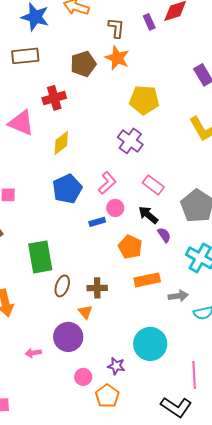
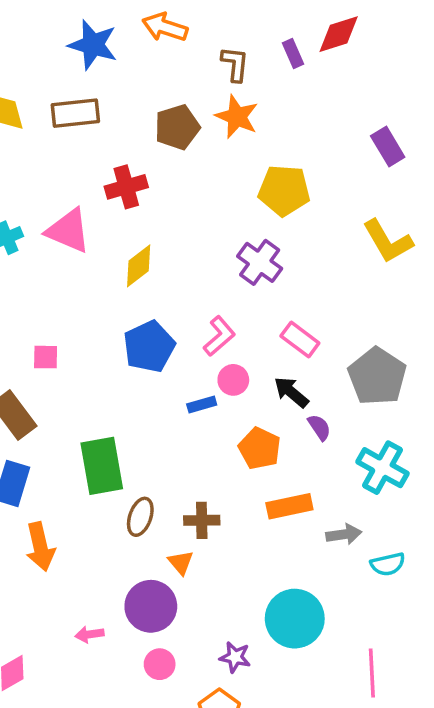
pink circle: (83, 377) -> (160, 664), moved

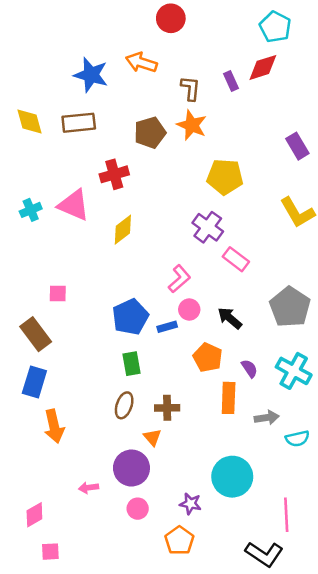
pink rectangle: (300, 340) -> (236, 259), moved
blue pentagon: (149, 347) -> (130, 317), moved
purple semicircle: (319, 427) -> (249, 368), moved
green rectangle: (102, 466) -> (131, 364), moved, size x0.6
orange rectangle: (289, 506) -> (229, 398), turned -76

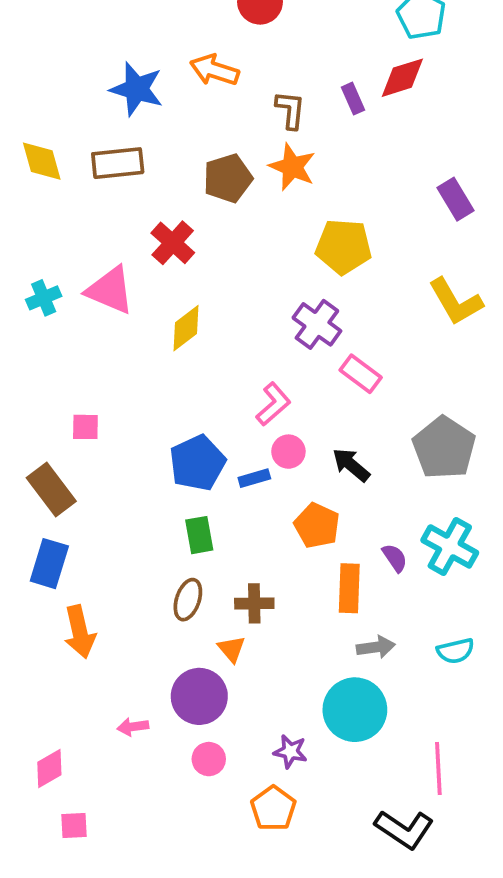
red cross: (114, 174) -> (173, 243), turned -32
purple semicircle: (249, 368) -> (395, 558), moved
gray arrow: (267, 418) -> (376, 647), moved

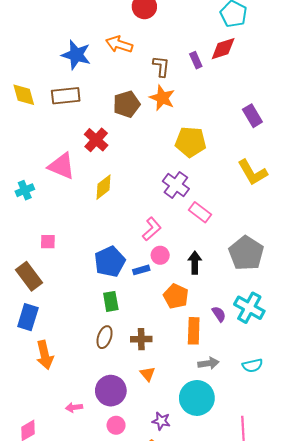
cyan cross: (44, 298) -> (25, 190), moved
black arrow: (351, 465) -> (195, 263), turned 50
orange triangle: (232, 649) -> (148, 374), moved

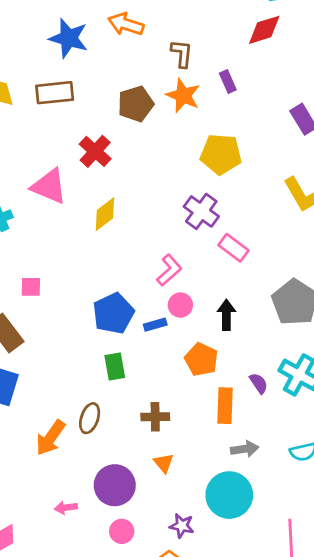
purple rectangle: (196, 60) -> (228, 82), moved
brown ellipse: (105, 337) -> (90, 418), moved
orange arrow: (45, 355) -> (50, 438), moved, turned 48

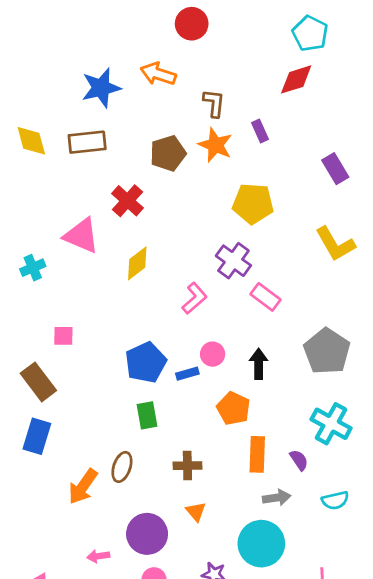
blue star: (69, 38) -> (101, 88), turned -30
pink L-shape: (169, 270) -> (194, 298), moved
purple semicircle: (259, 383) -> (299, 460), moved

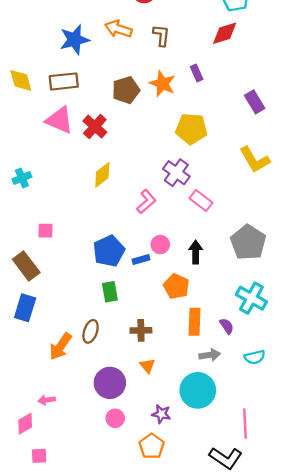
brown L-shape: (214, 103) -> (161, 35), moved
pink triangle: (82, 236) -> (59, 120), moved
pink arrow: (98, 556) -> (47, 400), moved

